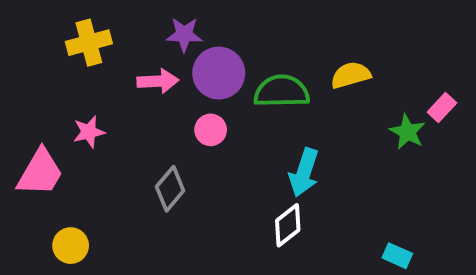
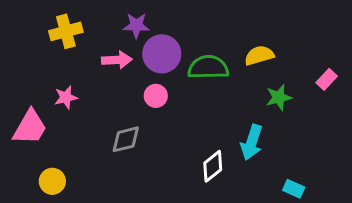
green star: (407, 132) -> (279, 97), moved, turned 30
cyan arrow: (304, 172) -> (252, 142), moved
gray diamond: (170, 189) -> (126, 139), turned 36

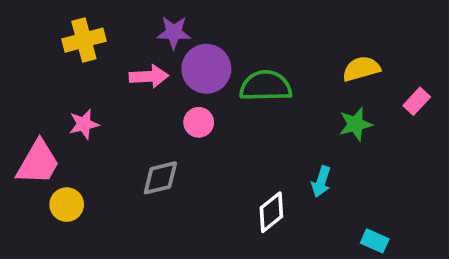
yellow semicircle: (259, 55) -> (361, 69), moved
cyan arrow: (252, 142) -> (321, 182), size x0.7
yellow circle: (52, 181) -> (67, 205), moved

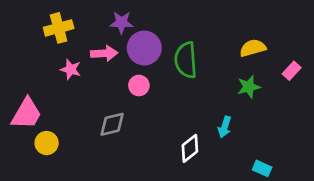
green semicircle: (266, 86) -> (186, 60), turned -93
pink star: (84, 124) -> (71, 69), moved, turned 30

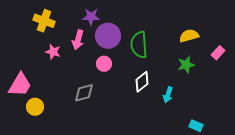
yellow cross: (59, 28) -> (44, 21), turned 35
pink arrow: (104, 53) -> (78, 40), turned 108
white diamond: (190, 148) -> (142, 82), moved

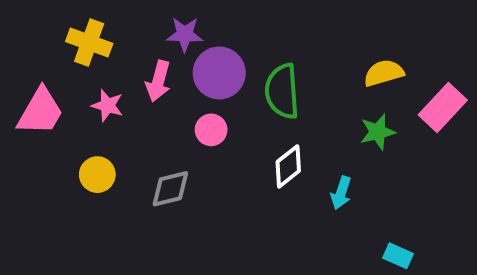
pink rectangle: (218, 53) -> (443, 108), size x1.6
pink trapezoid: (20, 85) -> (40, 112), moved
yellow circle: (35, 107) -> (97, 175), moved

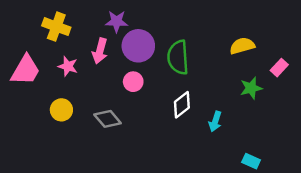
pink rectangle: (443, 108) -> (279, 68), size x0.6
green star: (378, 132) -> (251, 88), moved
gray diamond: (170, 189) -> (108, 119), turned 64

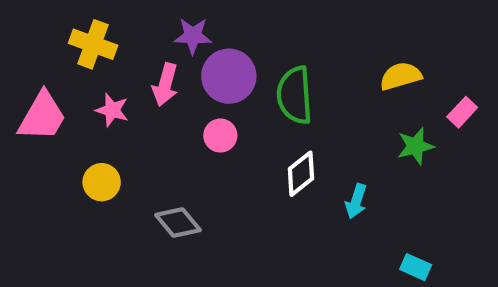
gray diamond: (108, 119) -> (178, 222), moved

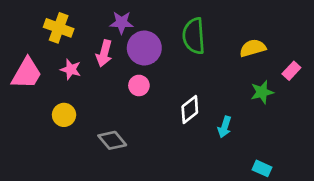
green semicircle: (295, 95) -> (194, 36), moved

